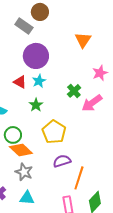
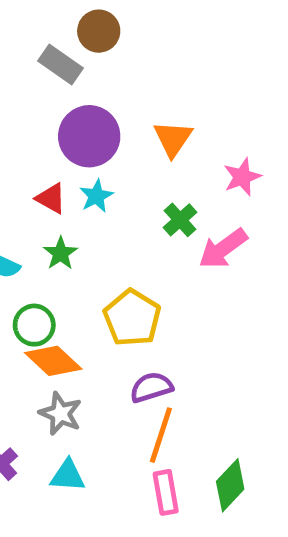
orange triangle: (83, 40) -> (173, 139), moved
green star: (36, 105) -> (60, 253), moved
orange line: (79, 178) -> (161, 435), moved

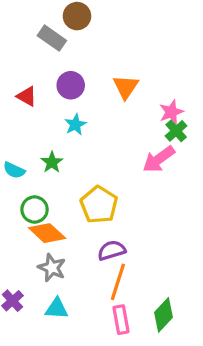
purple circle: (89, 136) -> (71, 85), size x0.7
red triangle: (51, 198) -> (27, 96), moved
green cross: (180, 220) -> (176, 131), moved

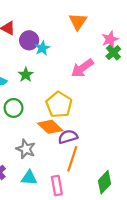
purple circle: (71, 85) -> (29, 40), moved
pink arrow: (159, 159) -> (82, 68), moved
orange diamond: (47, 233) -> (50, 127), moved
pink rectangle: (121, 320) -> (57, 186), moved

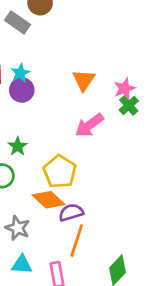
orange triangle: (78, 21) -> (84, 80), moved
cyan star: (42, 48) -> (20, 73), moved
green star: (26, 75) -> (18, 146), moved

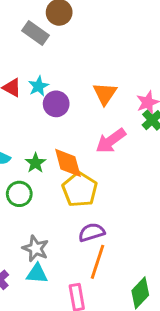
purple circle: (22, 90) -> (56, 104), moved
orange diamond: (49, 200) -> (68, 163), moved, turned 32
cyan triangle: (22, 265) -> (37, 274), moved

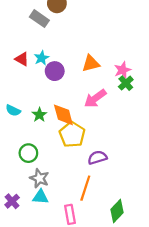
orange triangle: (105, 94) -> (91, 63), turned 42
green circle: (19, 194) -> (28, 153), moved
purple semicircle: (92, 232) -> (97, 157), moved

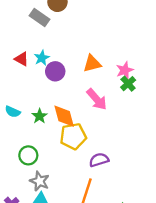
pink arrow: (95, 98) -> (97, 99), turned -95
yellow pentagon: (72, 135) -> (73, 136), turned 30

